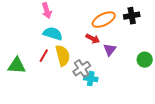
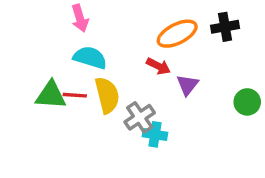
red line: (44, 56) -> (75, 95), turned 64
green triangle: (17, 66) -> (51, 95), moved

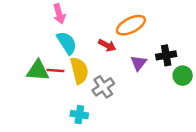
black cross: (225, 27) -> (166, 55), moved
cyan semicircle: (90, 58) -> (67, 43), turned 40
red arrow: (158, 66) -> (107, 45), moved
cyan cross: (155, 134) -> (79, 115), moved

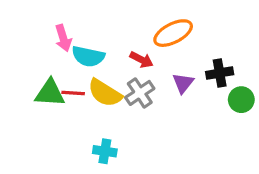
pink arrow: (59, 14) -> (63, 38), moved
cyan semicircle: (67, 43) -> (88, 56), turned 135
yellow semicircle: (79, 71) -> (105, 93), turned 136
gray cross: (103, 87) -> (140, 93), moved

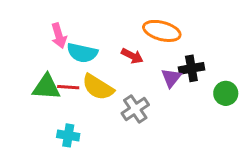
orange ellipse: (173, 33) -> (162, 31), turned 42
black cross: (220, 73) -> (191, 68), moved
gray cross: (140, 93) -> (135, 109), moved
cyan cross: (105, 151) -> (68, 135), moved

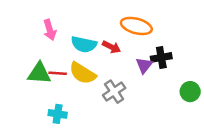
cyan semicircle: (82, 53) -> (84, 44), moved
green circle: (226, 93) -> (190, 92), moved

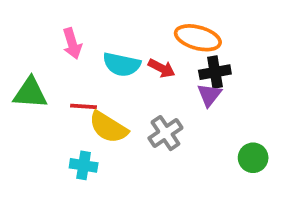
black cross: (161, 57) -> (215, 72), moved
green triangle: (39, 73) -> (30, 93), moved
yellow semicircle: (83, 73) -> (108, 127), moved
green circle: (190, 92) -> (253, 158), moved

